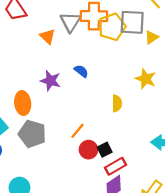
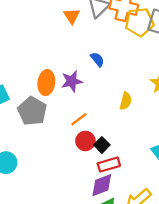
purple star: (50, 81) -> (72, 81), moved, turned 30
orange ellipse: (23, 103) -> (46, 83), moved
black square: (105, 150) -> (102, 145), turned -32

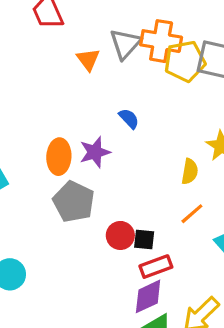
yellow semicircle: (126, 101) -> (190, 171), moved
gray pentagon: (32, 111) -> (74, 202), moved
orange line: (79, 119) -> (192, 214), moved
black square: (102, 145) -> (144, 240), turned -35

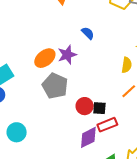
orange ellipse: (59, 157) -> (45, 58), turned 50
purple diamond: (148, 296) -> (88, 137), moved

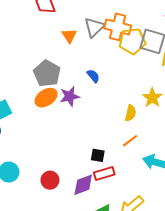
gray pentagon: (55, 86) -> (47, 73), moved
red circle: (85, 106) -> (50, 180), moved

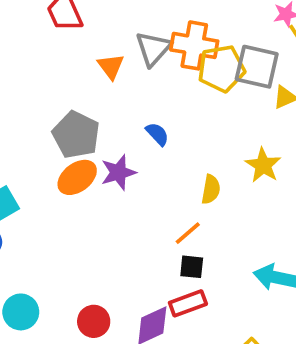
yellow semicircle: (131, 113) -> (211, 189), moved
orange line: (130, 141) -> (188, 233), moved
black square: (98, 155) -> (192, 267), moved

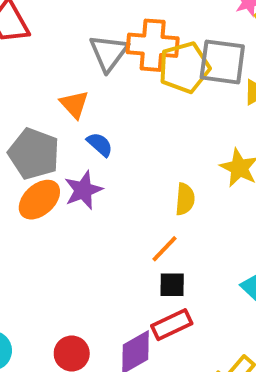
orange triangle: (111, 66) -> (74, 104), moved
blue semicircle: (157, 134) -> (100, 144), moved

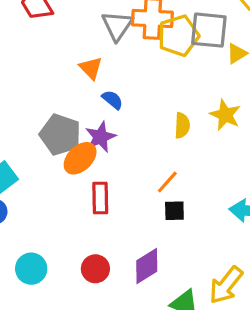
gray pentagon: (34, 154) -> (60, 135), moved
yellow semicircle: (185, 199) -> (182, 125), moved
orange ellipse: (39, 200) -> (80, 158), moved
red rectangle: (172, 325) -> (100, 198), moved, turned -64

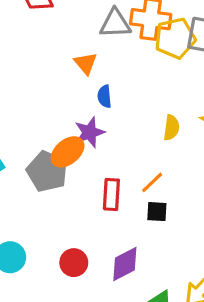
gray triangle: (117, 26) -> (115, 23), turned 48
blue semicircle: (112, 100) -> (104, 96), turned -140
gray pentagon: (60, 135) -> (47, 171), moved
red rectangle: (100, 198) -> (111, 194), moved

